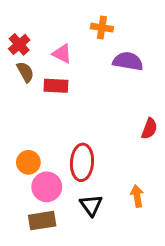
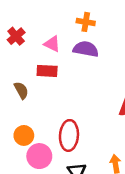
purple semicircle: (128, 61) -> (86, 49), moved
brown semicircle: (25, 72) -> (21, 90), moved

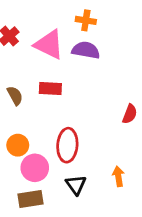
pink triangle: (52, 44) -> (49, 45), size x1.6
red rectangle: (47, 71) -> (50, 88), moved

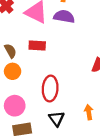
orange circle: (18, 145) -> (13, 71), moved
pink circle: (35, 168) -> (15, 106), moved

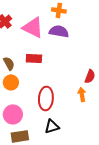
orange arrow: (89, 112) -> (82, 94), moved
black triangle: (57, 119) -> (52, 126), turned 49

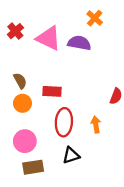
orange cross: (59, 10) -> (95, 18), moved, turned 32
red rectangle: (34, 58) -> (52, 91), moved
orange arrow: (82, 94) -> (96, 125), moved

